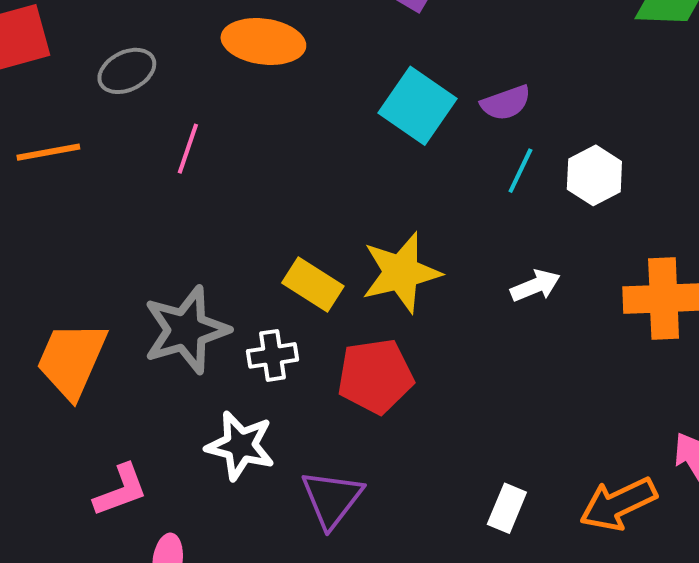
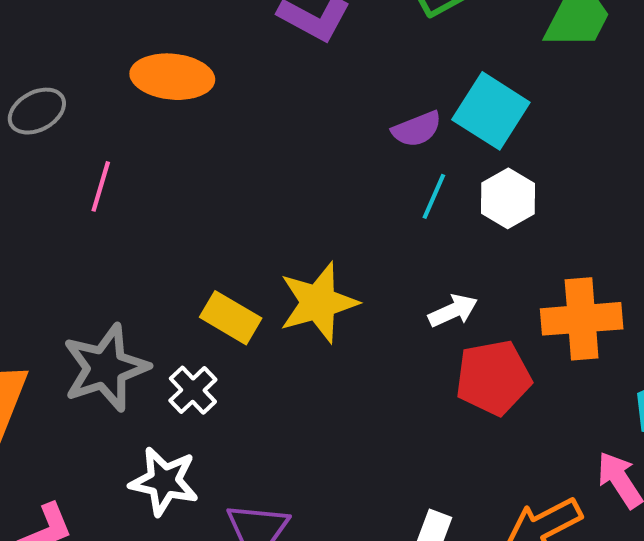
cyan square: (418, 106) -> (491, 111), moved
white cross: (272, 355) -> (193, 390), turned -33
red pentagon: (375, 376) -> (493, 378), moved

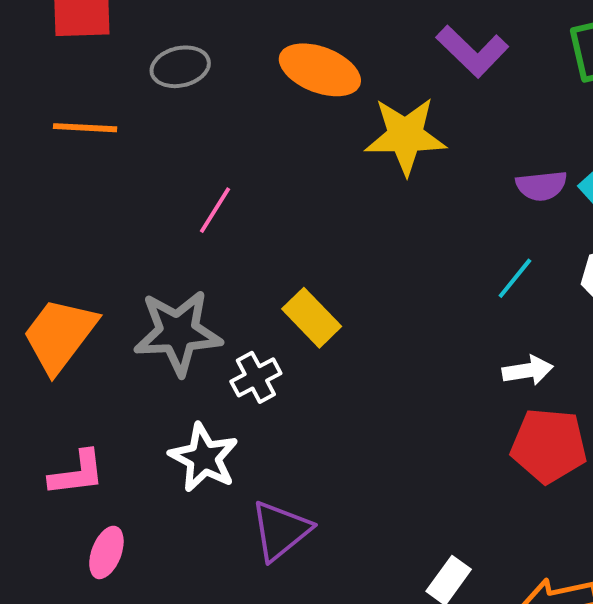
pink line: (101, 186) -> (215, 210), moved
cyan line: (434, 196) -> (515, 278), moved
yellow star: (318, 303) -> (405, 136), moved

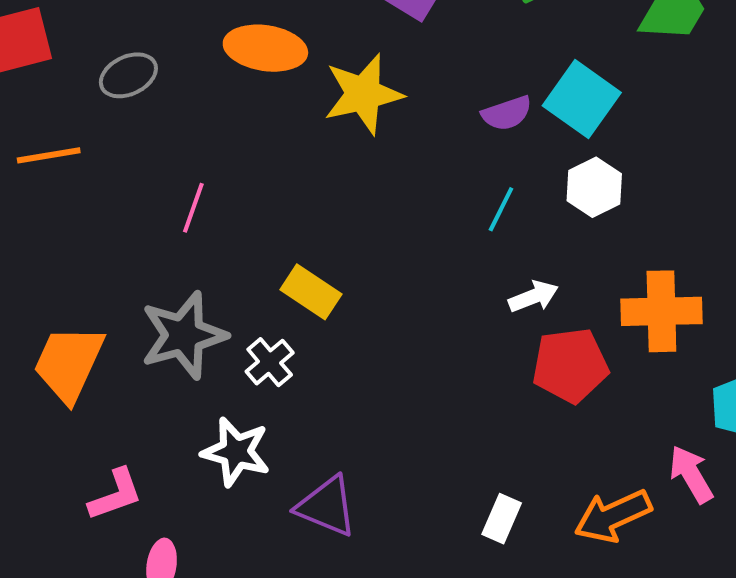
purple triangle: (280, 530) -> (327, 506), turned -46

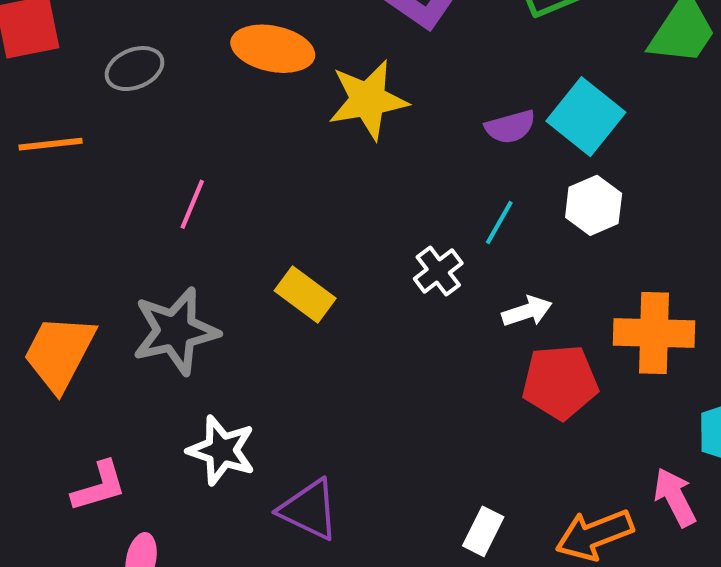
white cross: (270, 362) -> (438, 271), moved

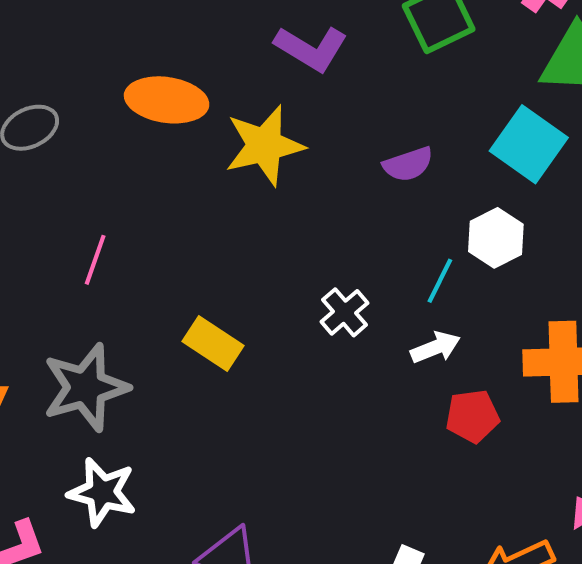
cyan square: (586, 117) -> (529, 144), moved
cyan line: (499, 222) -> (440, 281), moved
red pentagon: (560, 382) -> (472, 416), size x0.7
white star: (222, 450) -> (102, 492), moved

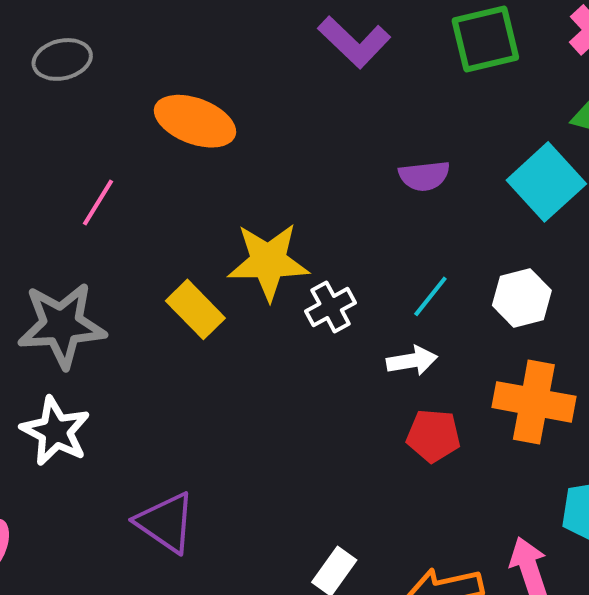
orange ellipse: (167, 100) -> (195, 121), moved
yellow star: (265, 145) -> (268, 262), moved
white hexagon: (496, 238) -> (522, 298), moved

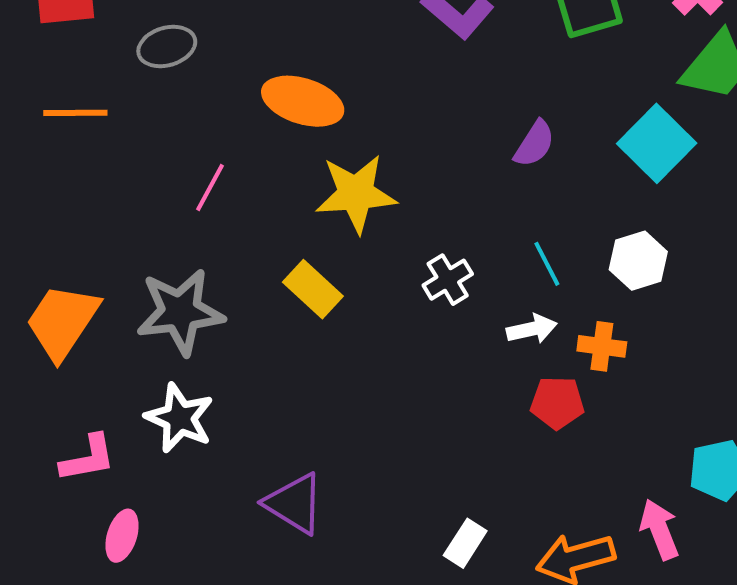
purple semicircle: (424, 176) -> (534, 144), turned -48
yellow star: (268, 262) -> (356, 194), moved
cyan line: (430, 296) -> (547, 264), turned -63
orange cross: (534, 402) -> (602, 346), moved, size x0.6

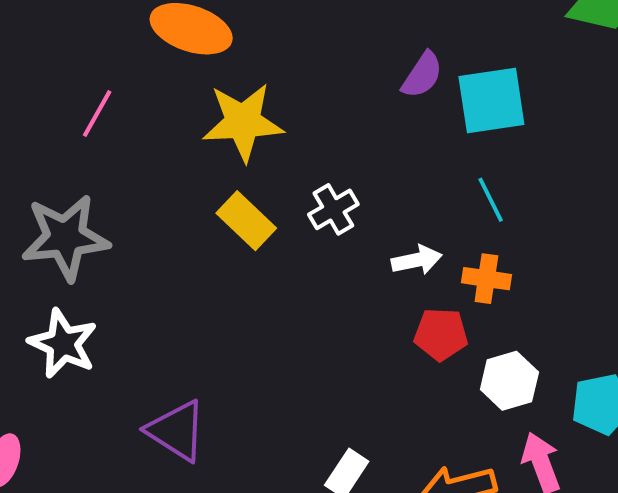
cyan square: (657, 143) -> (491, 100), moved, turned 36
white hexagon: (638, 261) -> (509, 381), moved
cyan line: (547, 264) -> (491, 200), moved
yellow rectangle: (313, 289) -> (246, 221), moved

